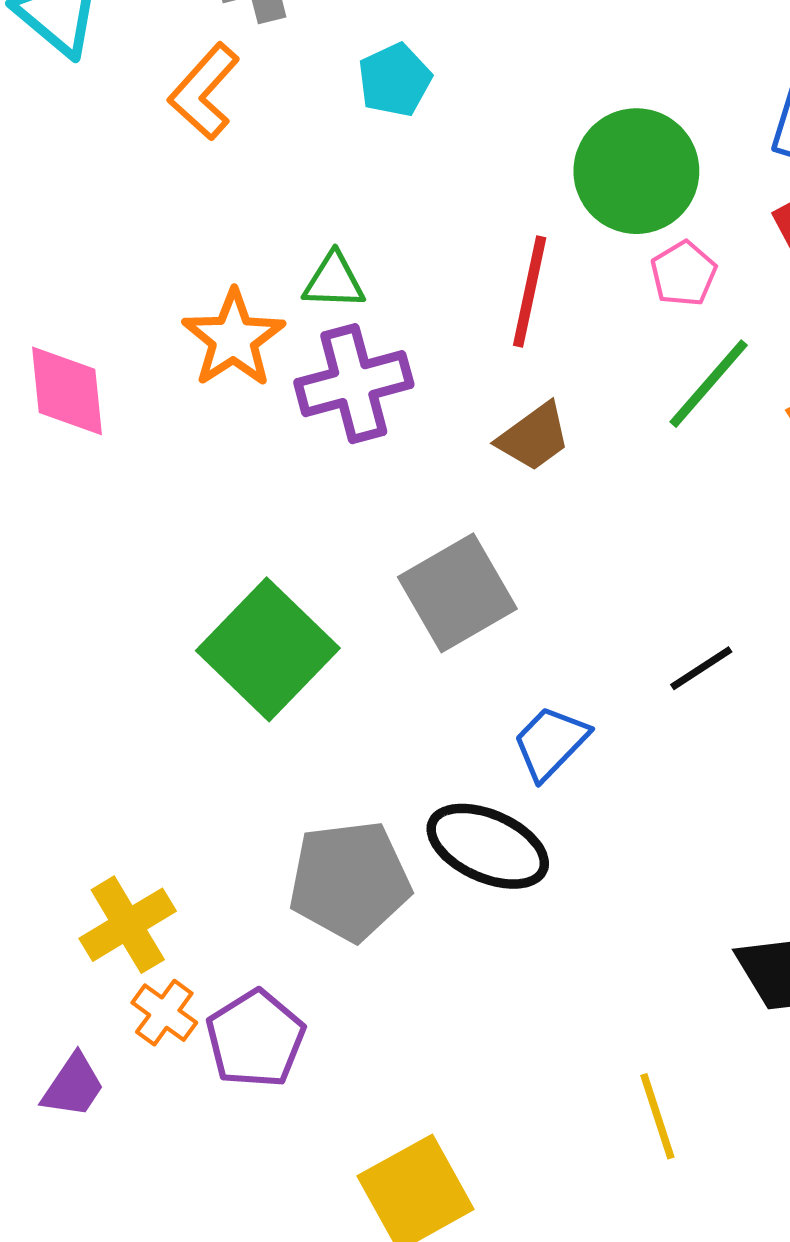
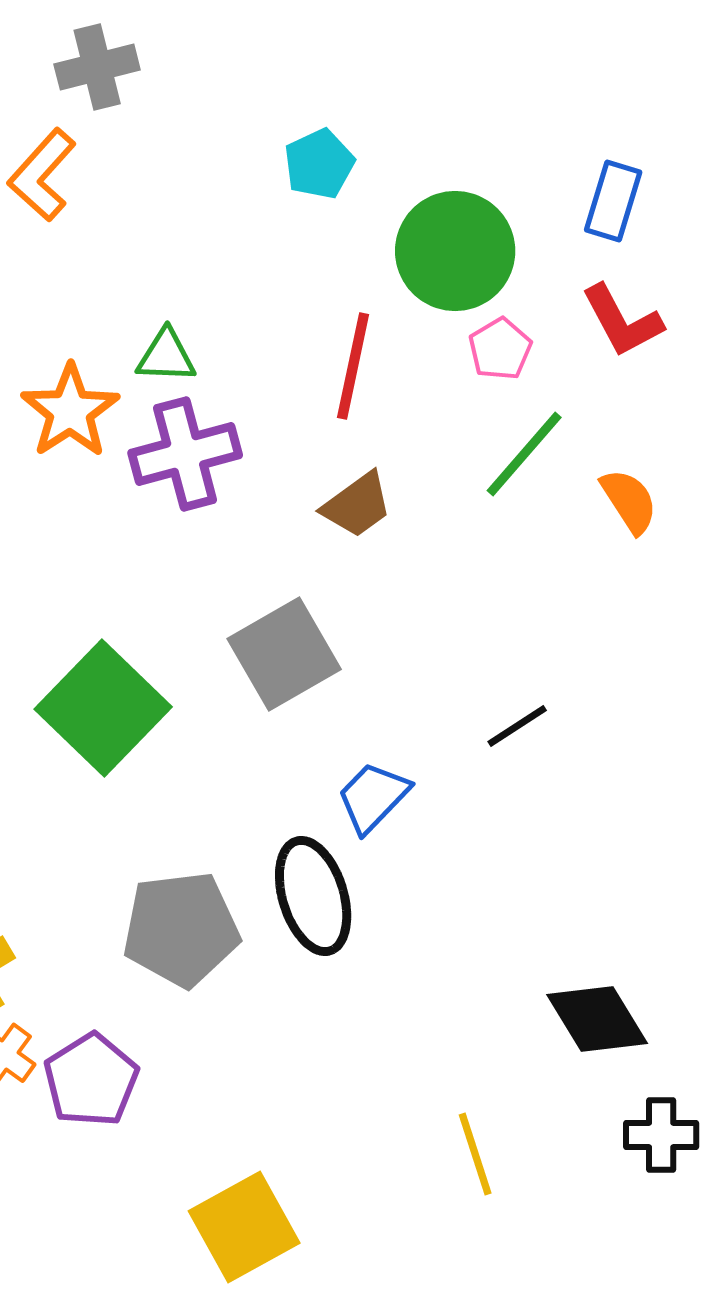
cyan pentagon: (395, 80) -> (319, 164), moved
black ellipse: (488, 846) -> (313, 896), turned 49

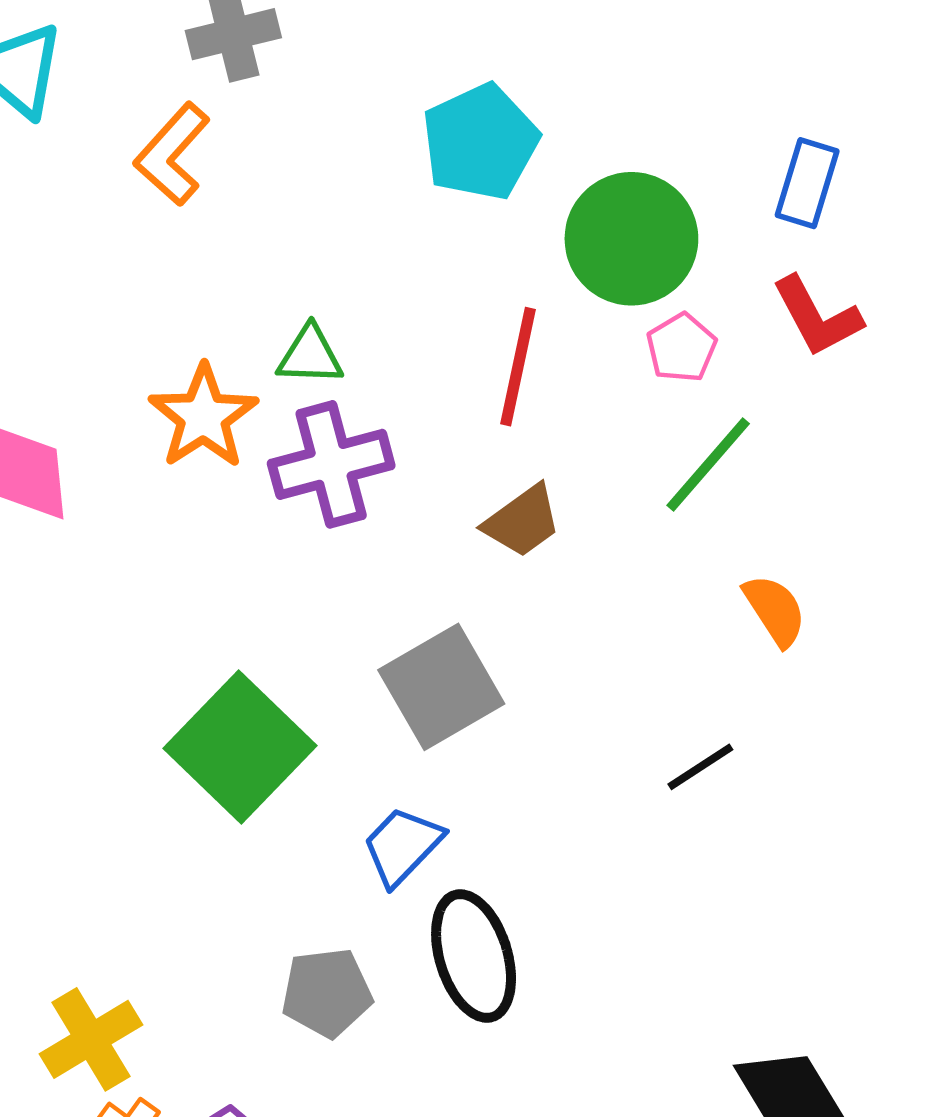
cyan pentagon: (319, 164) -> (480, 142), size x1.5
orange semicircle: (629, 501) -> (775, 610), moved
blue trapezoid: (373, 797) -> (402, 846), moved
gray pentagon: (181, 929) -> (327, 993), size x0.7

